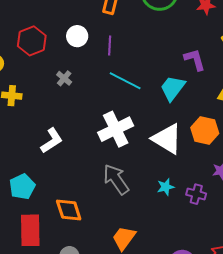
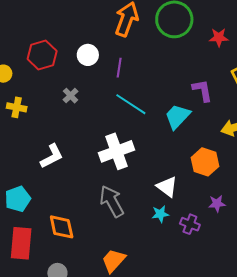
white triangle: (167, 139) -> (167, 187), moved, size x0.7

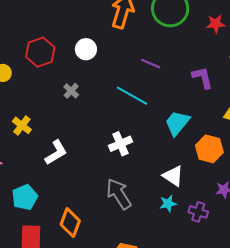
purple line: (119, 68) -> (151, 64), moved, turned -72
yellow cross: (17, 107) -> (22, 125), moved, turned 30
cyan trapezoid: (177, 116) -> (177, 123), moved
white cross: (116, 151) -> (120, 144), size x0.7
orange diamond: (62, 227) -> (70, 223), turned 36

